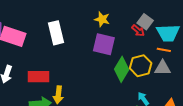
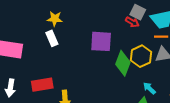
yellow star: (102, 19) -> (55, 19), moved
white rectangle: (56, 33) -> (52, 38), size x0.7

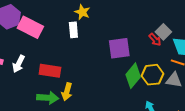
purple square: (101, 41) -> (119, 48), turned -30

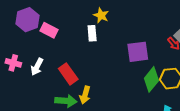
pink rectangle: (30, 27) -> (49, 30), size x0.7
red rectangle: (50, 71) -> (68, 74), turned 45

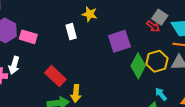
yellow star: (101, 15) -> (90, 14), moved
white arrow: (37, 67) -> (14, 65), moved

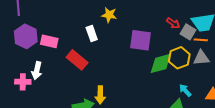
gray square: (160, 17) -> (188, 32), moved
purple square: (119, 41) -> (141, 40), turned 30
green diamond: (138, 66) -> (161, 63), turned 50
red rectangle: (55, 76) -> (77, 60), moved

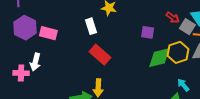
purple square: (141, 40) -> (148, 32), moved, size x0.6
red rectangle: (77, 60) -> (100, 55), moved

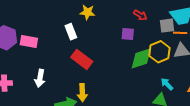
red arrow: (173, 18) -> (140, 15), moved
gray square: (187, 27) -> (167, 26), turned -35
white arrow: (35, 62) -> (40, 78), moved

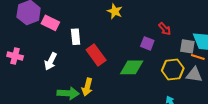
white rectangle: (71, 32) -> (76, 37), moved
green diamond: (141, 58) -> (132, 67), moved

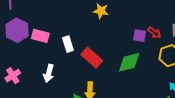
red arrow: (165, 29) -> (154, 33), moved
pink cross: (15, 56) -> (13, 76), turned -35

